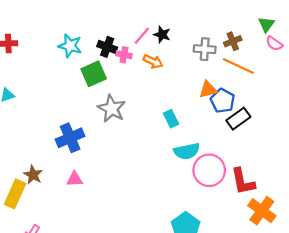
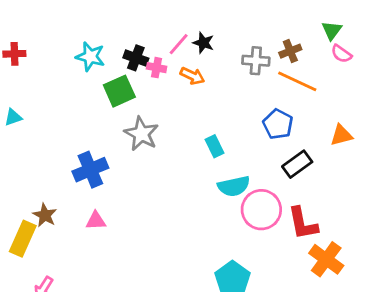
orange triangle: (208, 89) -> (341, 135), moved
black rectangle: (238, 119) -> (297, 164), moved

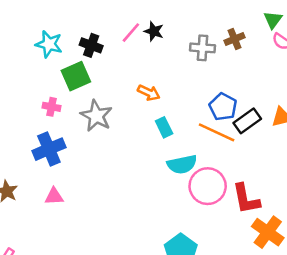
pink cross: (157, 68) -> (52, 107), moved
orange arrow: (192, 76) -> (149, 93), moved
orange line: (297, 81) -> (217, 132), moved
black rectangle: (297, 164) -> (247, 121), moved

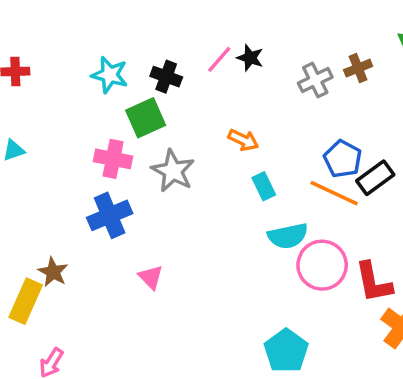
gray cross: (202, 48) -> (315, 80), turned -30
pink cross: (52, 107) -> (113, 159), size x1.5
pink triangle: (54, 196) -> (151, 277), moved, turned 48

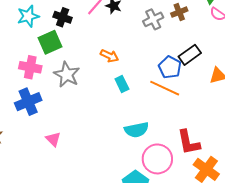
cyan star: (110, 75) -> (28, 16), turned -30
black rectangle: (375, 178) -> (190, 55), moved
cyan semicircle: (288, 236) -> (137, 130), moved
pink circle: (322, 265) -> (157, 159), moved

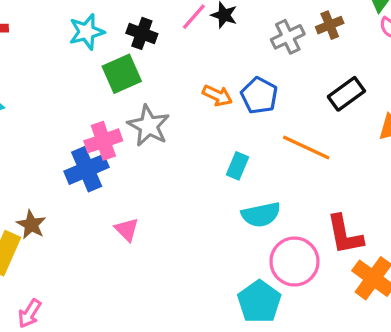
pink cross: (30, 67) -> (103, 141), moved, turned -30
blue pentagon: (170, 67) -> (259, 96), moved
cyan rectangle: (122, 84) -> (237, 166), moved, turned 49

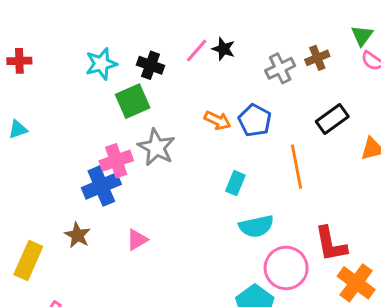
orange line: (306, 147) -> (296, 167), turned 54
brown star: (31, 225) -> (77, 235), moved
pink triangle: (127, 230) -> (137, 240), turned 45

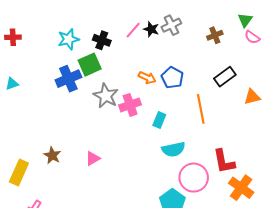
gray cross: (280, 68) -> (171, 25), moved
pink cross: (116, 161) -> (130, 105), moved
blue cross: (101, 186) -> (68, 79), moved

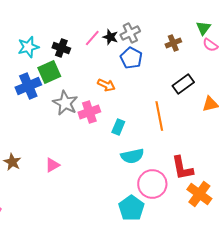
blue pentagon: (172, 78) -> (131, 58), moved

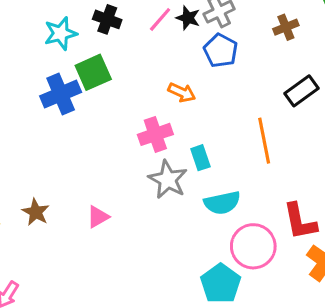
black cross: (61, 48) -> (107, 19), moved
gray star: (65, 103) -> (168, 179), moved
cyan rectangle: (118, 127) -> (200, 158), turned -42

